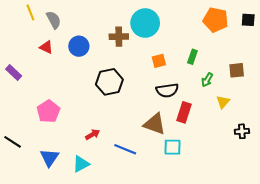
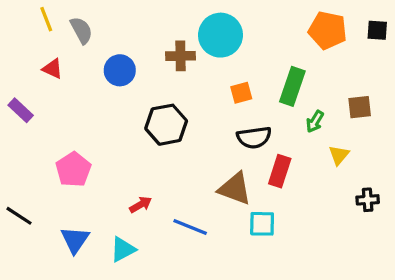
red triangle: (46, 47) -> (53, 69), moved
green rectangle: (192, 57) -> (292, 86), size x1.6

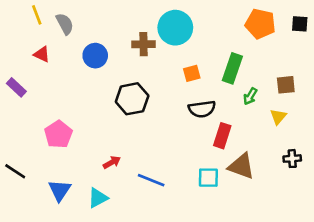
yellow triangle: (339, 155) -> (278, 117), moved
brown triangle: (235, 189) -> (241, 166), moved

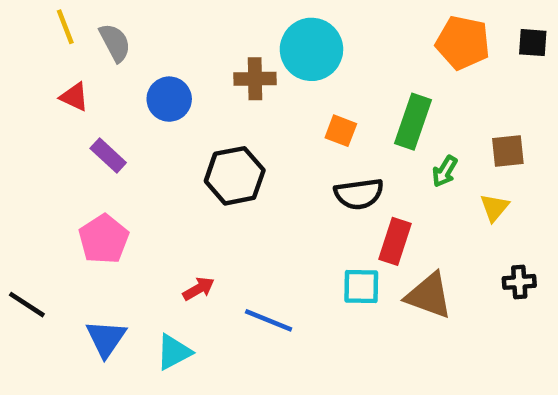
orange square: (192, 73) -> (341, 131), turned 36
purple rectangle: (16, 87) -> (108, 156), moved
cyan square: (208, 178) -> (361, 286), moved

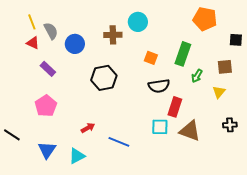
yellow line: (65, 27) -> (32, 22), moved
gray semicircle: (115, 43) -> (51, 31), moved
black square: (533, 43) -> (236, 40), moved
cyan circle: (311, 49) -> (138, 22), size x0.7

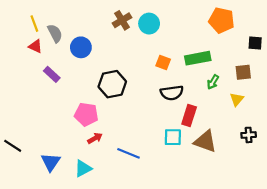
brown cross: (113, 35) -> (122, 20), moved, turned -30
green rectangle: (183, 54) -> (198, 58), turned 60
pink pentagon: (46, 106) -> (86, 114), moved, turned -30

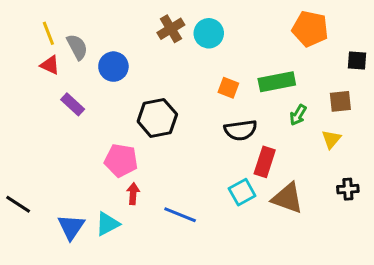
cyan square: (173, 137) -> (242, 192), turned -30
red arrow: (95, 138) -> (133, 194), turned -56
cyan triangle: (83, 169) -> (107, 224), moved

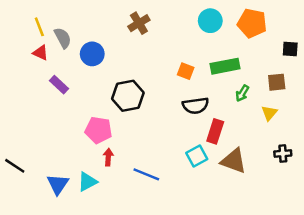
cyan circle: (209, 33) -> (210, 21), moved

